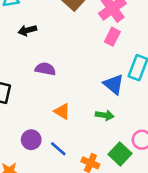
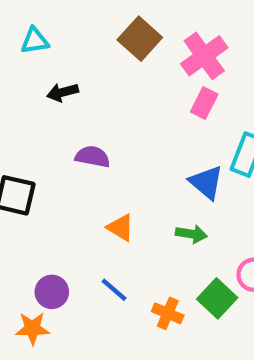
purple circle: (31, 140) -> (52, 292), moved

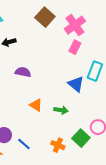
green arrow: (191, 234) -> (61, 110), moved
blue line: (114, 290) -> (24, 144), moved

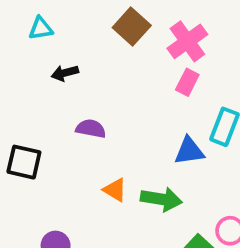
blue triangle: (76, 84) -> (189, 151), turned -48
green arrow: (61, 110) -> (161, 199), size x1.5

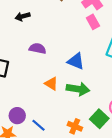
pink rectangle: (187, 82) -> (93, 22), turned -56
blue triangle: (189, 151) -> (76, 61), moved, turned 30

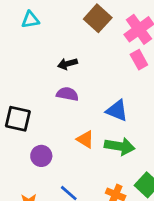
black arrow: (23, 16) -> (67, 64), moved
purple circle: (17, 116) -> (41, 156), moved

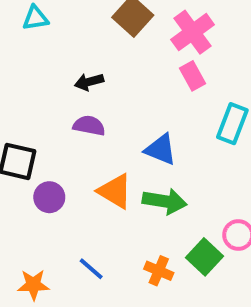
orange triangle: (85, 139) -> (115, 191), size x1.4
purple circle: (41, 156) -> (49, 197), moved

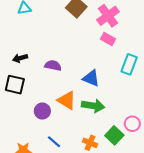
pink rectangle: (193, 76) -> (108, 39), turned -32
black arrow: (89, 82) -> (20, 58), moved
purple circle: (49, 197) -> (42, 111), moved

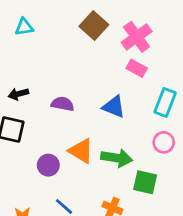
blue triangle: (91, 78) -> (114, 107), moved
pink circle: (132, 124) -> (164, 142), moved
green square: (114, 135) -> (145, 182), moved, turned -30

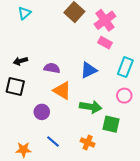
cyan triangle: (24, 27) -> (24, 13), turned -32
blue triangle: (114, 107) -> (89, 70), turned -48
orange triangle: (81, 151) -> (62, 91), moved

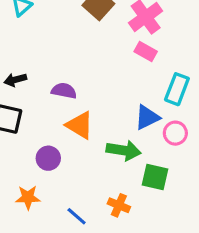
blue triangle: (89, 70) -> (147, 117), moved
blue line: (53, 141) -> (77, 216), moved
orange star: (23, 150) -> (28, 197), moved

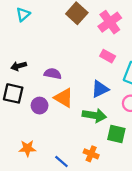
pink rectangle: (146, 52) -> (108, 56), moved
blue triangle: (147, 117) -> (100, 89), moved
purple circle: (48, 158) -> (40, 106), moved

